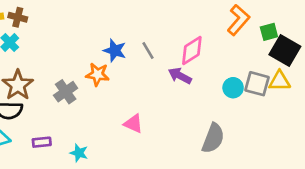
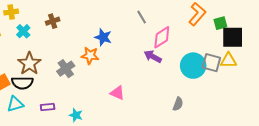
brown cross: (18, 17) -> (53, 21), moved, turned -32
gray line: (148, 51) -> (142, 17), moved
black square: (285, 51) -> (233, 37), turned -30
cyan circle: (233, 88) -> (193, 66), size x1.6
gray semicircle: (213, 138) -> (178, 104), size x0.6

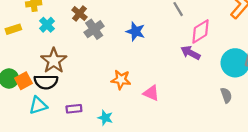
brown cross: (53, 21) -> (80, 14), turned -32
orange star: (90, 55) -> (121, 80), moved
gray cross: (66, 69) -> (94, 29), moved
gray semicircle: (178, 104) -> (226, 95), moved, turned -40

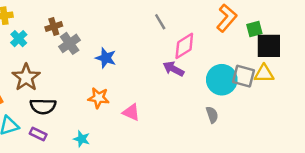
brown cross: (80, 14) -> (54, 27), turned 32
blue star: (136, 31) -> (106, 58), moved
black semicircle: (46, 82) -> (43, 106), moved
purple rectangle: (74, 109) -> (38, 134), moved, turned 32

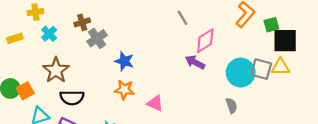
blue star: (106, 58) -> (124, 61), moved

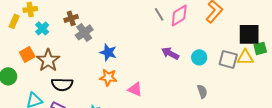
green square: (271, 25) -> (260, 48), moved
yellow rectangle: (15, 38) -> (14, 21), moved, turned -48
pink diamond: (205, 41) -> (179, 15), moved
cyan circle: (241, 73) -> (199, 57), moved, size x0.6
orange square: (25, 91) -> (27, 54), moved

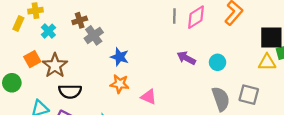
gray line: (159, 14) -> (174, 16), turned 32
gray square: (228, 59) -> (249, 95), moved
gray semicircle: (202, 91) -> (221, 99), size x1.6

